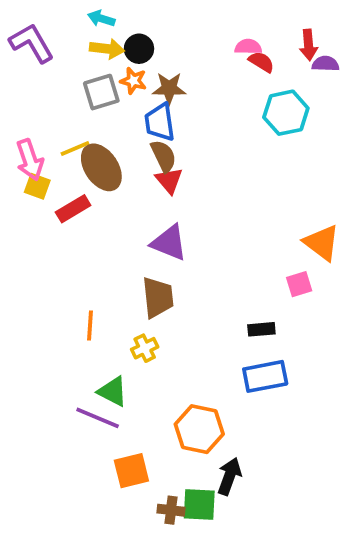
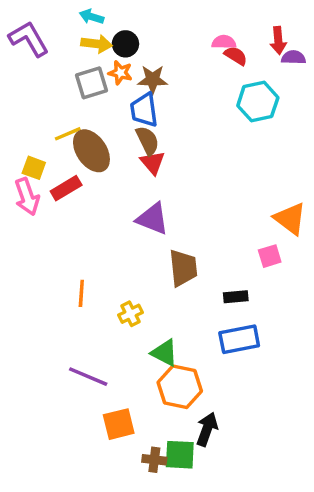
pink arrow: (30, 160) -> (27, 197), moved
brown trapezoid: (158, 297) -> (183, 268), moved
green triangle: (113, 391) -> (164, 353), moved

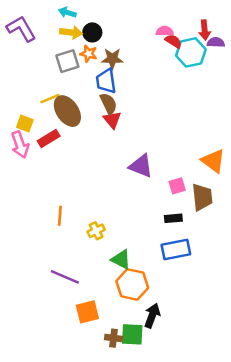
cyan hexagon: (258, 102) -> (191, 52), moved
purple triangle: (153, 219) -> (141, 166), moved
pink square: (270, 256) -> (177, 186), moved
brown trapezoid: (183, 268) -> (202, 197), moved

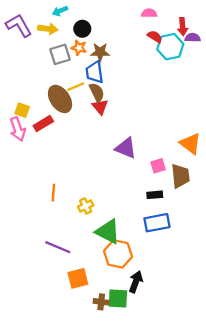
cyan arrow: (67, 12) -> (60, 11), turned -40
pink semicircle: (165, 31) -> (149, 13), moved
yellow arrow: (71, 32) -> (48, 29), moved
yellow line: (50, 99) -> (76, 87), moved
green triangle: (121, 259) -> (108, 232), size x1.4

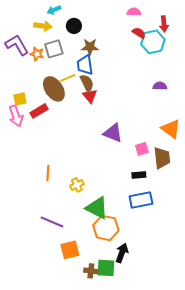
purple L-shape: (19, 25) -> (17, 45), moved
purple semicircle: (193, 38) -> (160, 86), moved
orange star: (79, 48) -> (37, 54), moved
yellow square: (22, 110) -> (20, 99), turned -32

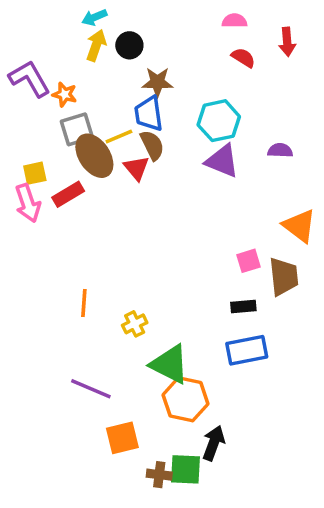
yellow arrow: (43, 26) -> (96, 45), moved, turned -78
cyan hexagon: (153, 42) -> (219, 121), moved
gray square: (54, 49) -> (77, 129), moved
red triangle: (90, 96) -> (136, 168), moved
purple triangle: (113, 133) -> (222, 161), moved

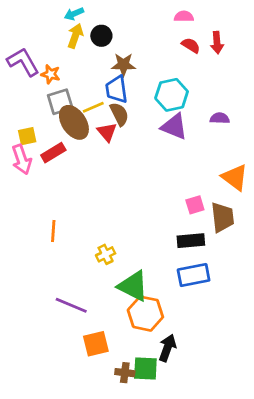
red arrow: (287, 42) -> (217, 43), moved
orange line: (84, 303) -> (53, 231), moved
black rectangle: (243, 306) -> (191, 241), size x1.4

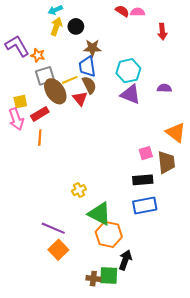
red semicircle: (191, 45) -> (122, 11), moved
orange line: (53, 231) -> (40, 138), moved
orange square: (96, 344) -> (58, 250), moved, turned -30

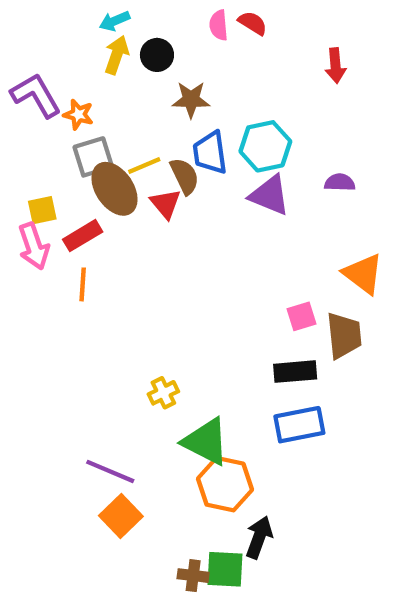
pink semicircle: (138, 12) -> (219, 25), moved, turned -96
blue trapezoid: (87, 67) -> (210, 153), moved

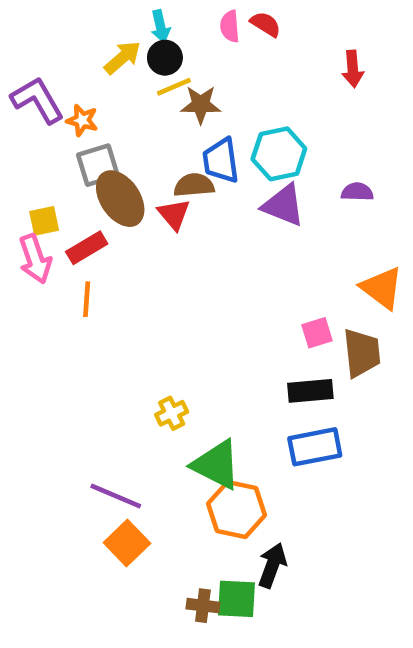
cyan arrow: (115, 21) -> (160, 26), moved, turned -80
yellow arrow: (117, 55) -> (122, 58), turned 30
yellow line: (144, 165) -> (174, 87), moved
brown semicircle: (185, 176) -> (194, 185), turned -69

